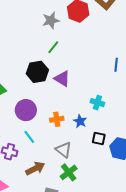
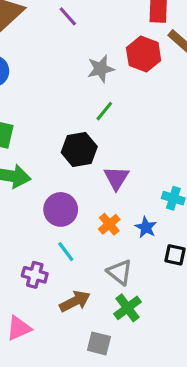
purple triangle: (62, 79) -> (116, 178), moved, turned 30
orange cross: (57, 119) -> (109, 224), turned -32

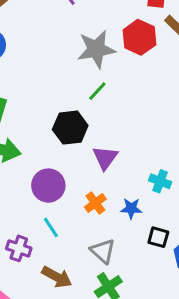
gray star: (101, 69) -> (96, 49), size x1.4
blue star: (146, 227) -> (131, 208), turned -30
brown arrow: (75, 301) -> (57, 277), turned 52

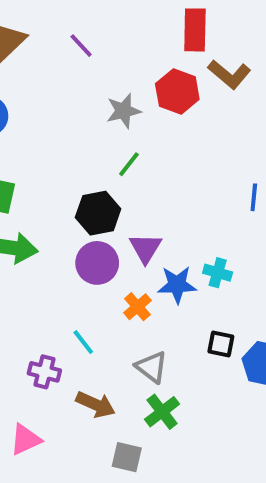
gray star: (96, 49) -> (124, 111), size x0.7
purple circle: (48, 186) -> (97, 263), moved
blue star: (131, 208) -> (177, 285), moved, size x1.4

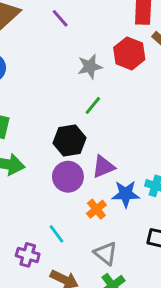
purple triangle: (145, 248) -> (103, 167), turned 35

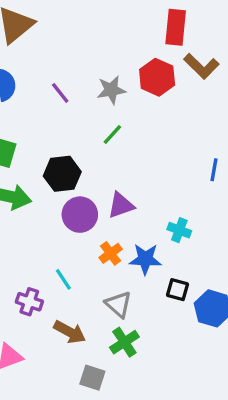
purple line: (60, 18) -> (60, 93), moved
black hexagon: (70, 140) -> (62, 174), moved
blue star: (126, 194) -> (145, 259), moved

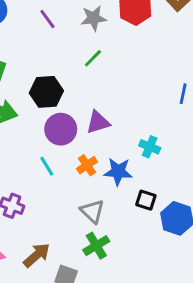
cyan line: (63, 279) -> (47, 166), moved
brown arrow: (70, 332) -> (37, 255), moved, turned -72

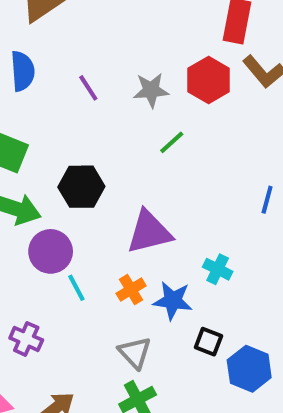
green line: (93, 58) -> (172, 142), moved
purple triangle: (98, 122) -> (149, 232), size x1.4
purple circle: (61, 129) -> (51, 251), moved

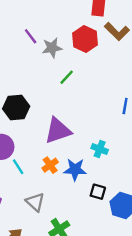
purple line: (88, 88) -> (31, 36), moved
gray triangle: (135, 353) -> (35, 202), moved

